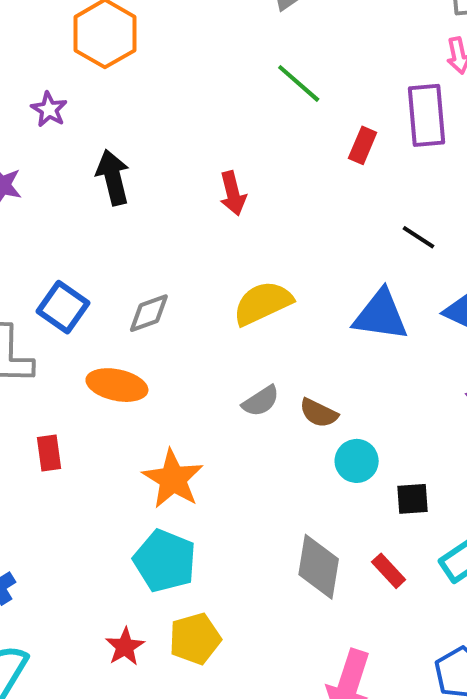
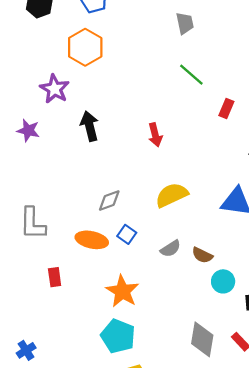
purple star: (49, 109) -> (55, 89), size x1.5
blue square: (63, 307) -> (127, 234), moved, size x0.7

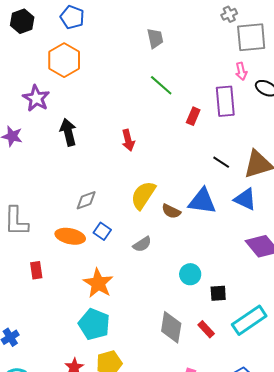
yellow semicircle: (172, 195) -> (143, 195), turned -32
brown semicircle: (202, 255) -> (171, 211), moved

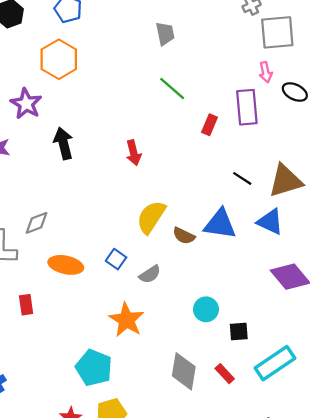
gray diamond: (86, 200) -> (37, 223), moved
blue square: (102, 231) -> (116, 259), moved
orange star: (98, 283) -> (127, 320), moved

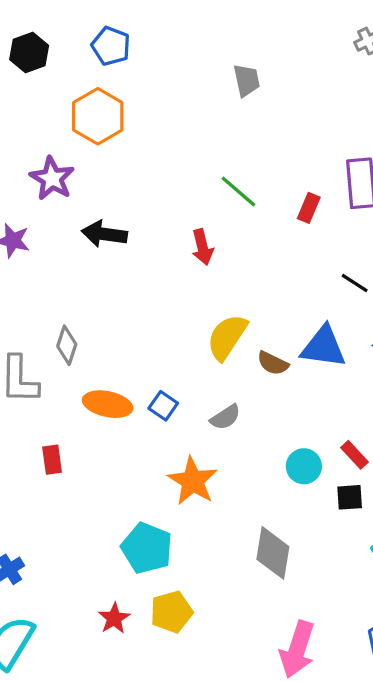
green line: (172, 88) -> (238, 192), moved
black arrow: (63, 143) -> (104, 234), turned -68
gray diamond: (37, 223) -> (67, 345), turned -52
blue square: (116, 259) -> (163, 406), moved
red rectangle: (225, 374) -> (355, 455), moved

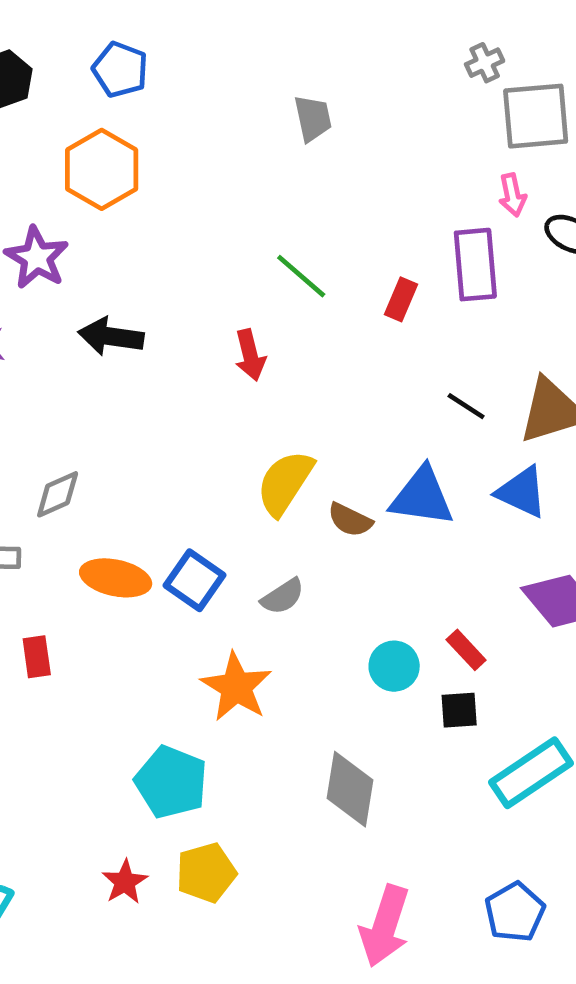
gray diamond: (67, 345) -> (58, 494), turned 48
blue square: (163, 406) -> (194, 580), size x1.4

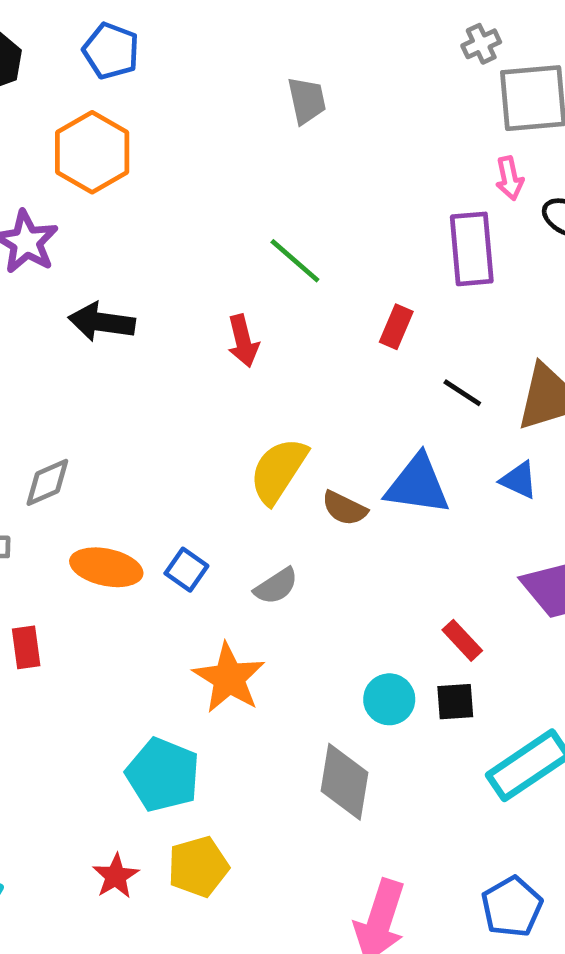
red rectangle: (401, 299) -> (396, 327), moved
blue triangle: (522, 492) -> (519, 480), size x0.7
blue square: (194, 580) -> (186, 570), size x0.7
cyan circle: (394, 666) -> (389, 699), moved

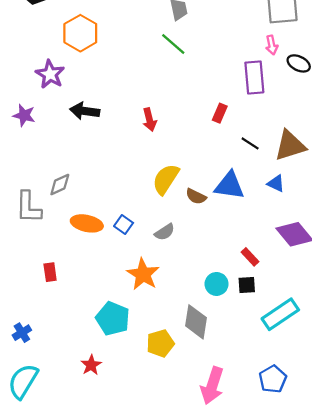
green line: (295, 261) -> (173, 44), moved
red rectangle: (26, 647) -> (50, 272), moved
yellow pentagon: (198, 867) -> (160, 343), moved

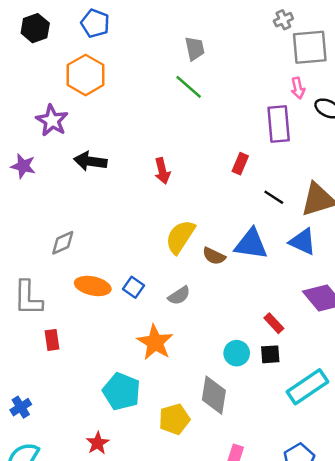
blue triangle: (276, 183) -> (303, 242), size x1.4
gray L-shape: (28, 207) -> (28, 298), moved

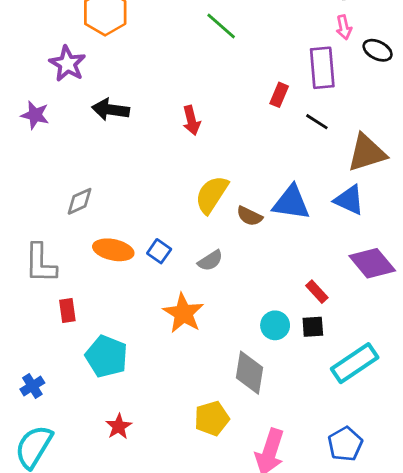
red rectangle: (240, 164) -> (279, 95), moved
black line: (274, 197) -> (317, 122), moved
cyan pentagon: (122, 392) -> (107, 356), moved
yellow pentagon: (174, 419) -> (212, 418), moved

